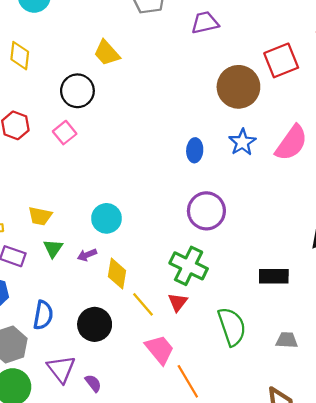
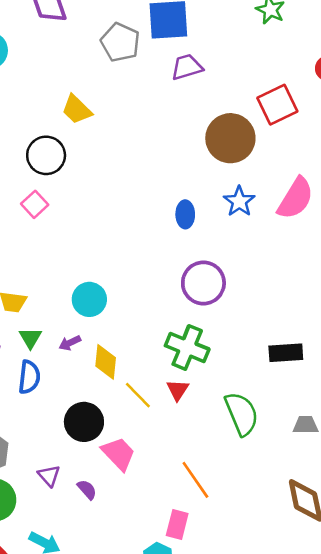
blue semicircle: (43, 315) -> (29, 377), moved
pink trapezoid: (160, 350) -> (119, 454), moved
purple triangle: (61, 369) -> (49, 476), size x0.7

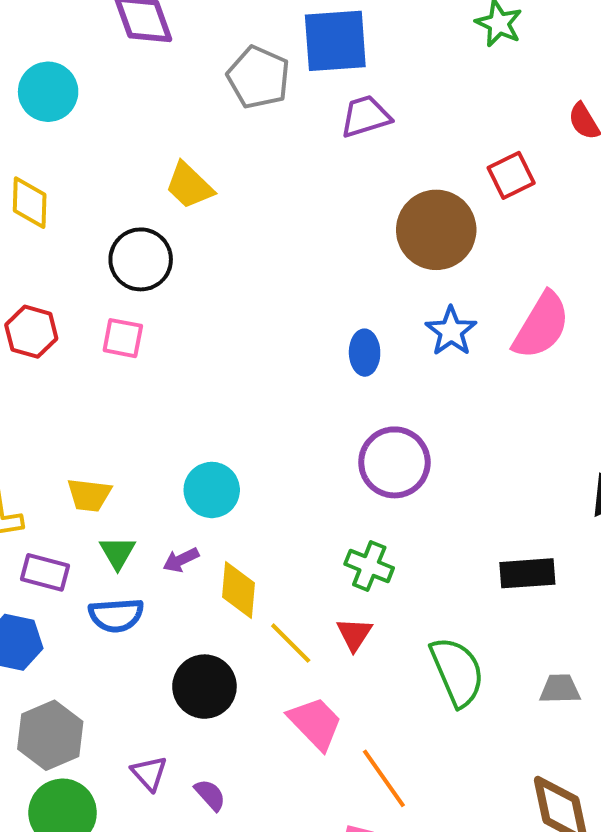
red square: (277, 105) -> (511, 175), size x0.7
pink square: (35, 204) -> (123, 338), turned -36
green cross: (187, 347) -> (369, 566), size x0.7
blue semicircle: (29, 377) -> (116, 615), turned 80
pink trapezoid: (119, 454) -> (315, 723), moved

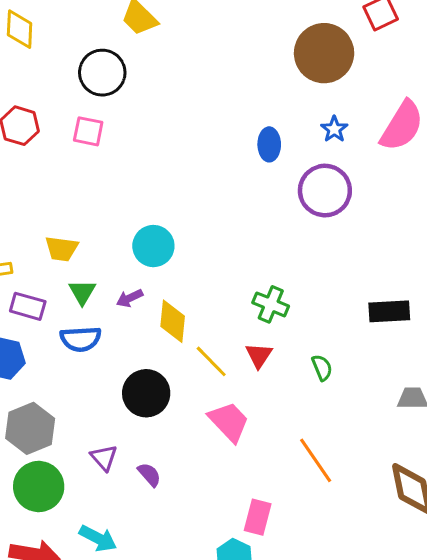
blue star: (451, 331) -> (334, 129), size x0.7
purple circle: (394, 462) -> (325, 191), moved
green semicircle: (457, 672) -> (322, 368), moved, size x0.5
orange line: (384, 778) -> (316, 460), moved

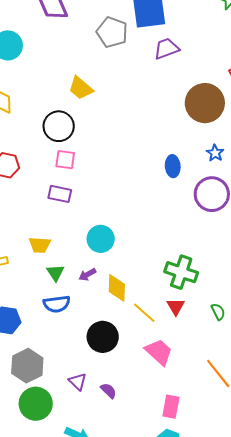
pink square: (88, 131) -> (65, 160), moved
green cross: (271, 304) -> (181, 272), size x1.4
purple rectangle: (28, 306) -> (60, 194), moved
pink rectangle: (258, 517) -> (171, 407), moved

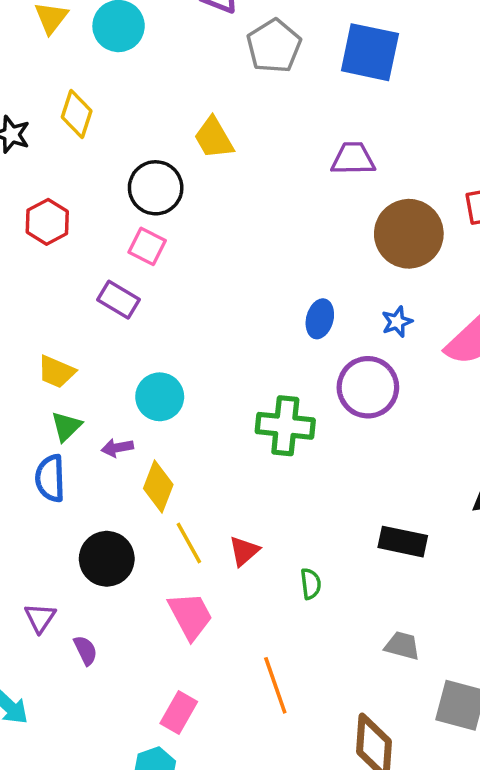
gray pentagon: (112, 32) -> (274, 46), moved
purple trapezoid: (166, 49) -> (353, 159), moved
green cross: (181, 272) -> (285, 426), moved, turned -32
blue semicircle: (57, 304) -> (50, 478), turned 76

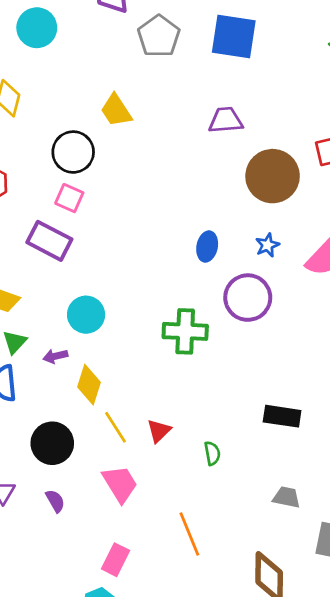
purple rectangle: (118, 300) -> (49, 241), size x1.4
purple semicircle: (85, 650) -> (55, 501), moved

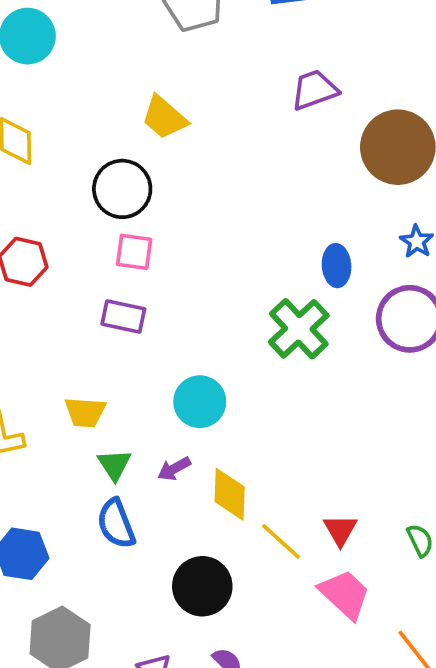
purple rectangle: (49, 241) -> (123, 317), size x0.7
green cross: (185, 331) -> (299, 329), moved, turned -30
pink trapezoid: (120, 484) -> (345, 594), moved

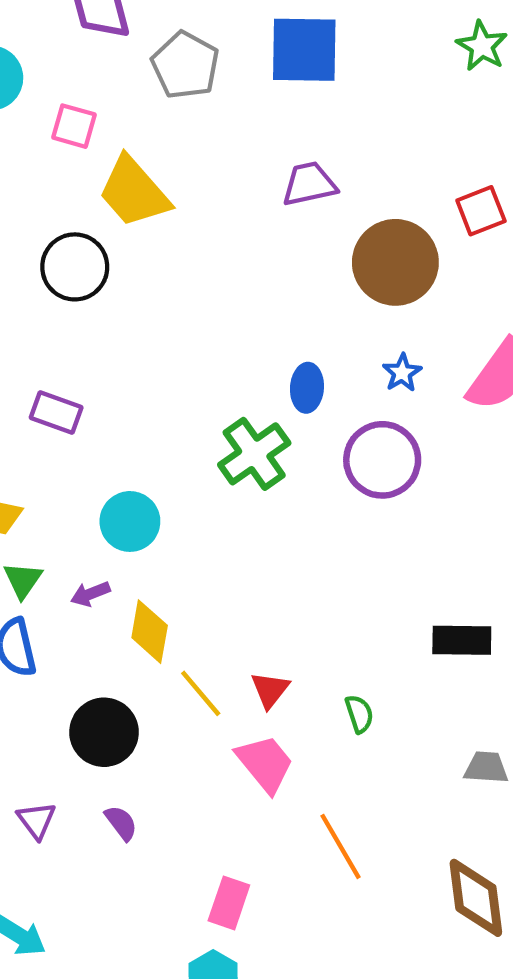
yellow trapezoid: (164, 117) -> (134, 192), size x1.4
pink square: (134, 252) -> (74, 126), moved

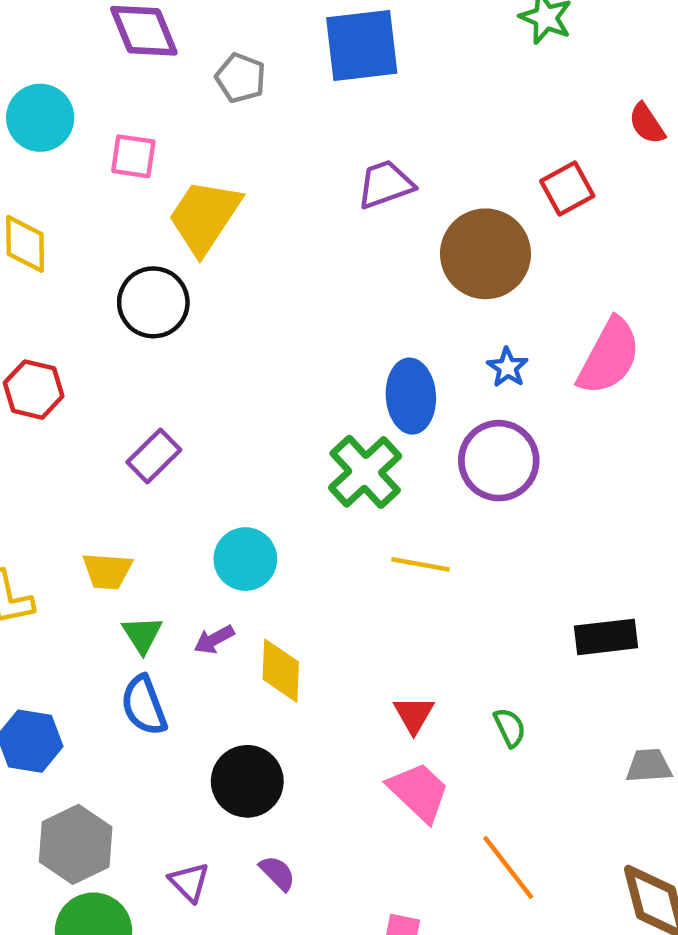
gray pentagon: (185, 65) -> (241, 78), size x0.7
yellow trapezoid: (134, 192) -> (204, 217), turned 82
blue ellipse: (307, 388) -> (411, 396), size x1.4
purple rectangle: (56, 413) -> (154, 456), turned -57
yellow line: (201, 693) -> (421, 564), moved, turned -32

